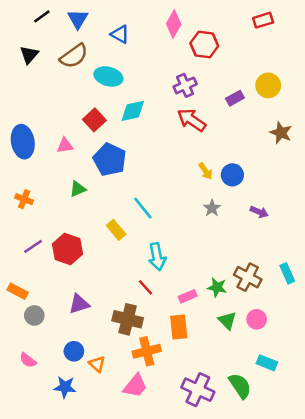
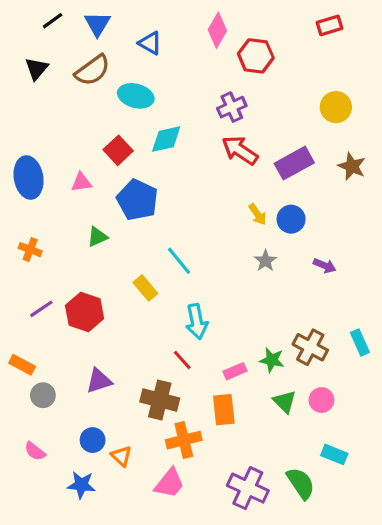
purple rectangle: (235, 98) -> (294, 163), moved, size x1.6

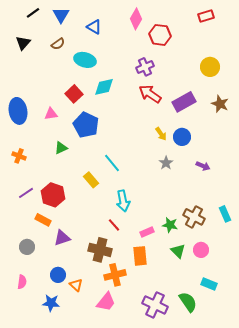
brown semicircle: (93, 70) -> (58, 44), size x0.6
orange rectangle: (22, 365) -> (43, 220), moved
pink semicircle: (35, 451) -> (22, 282), turned -120

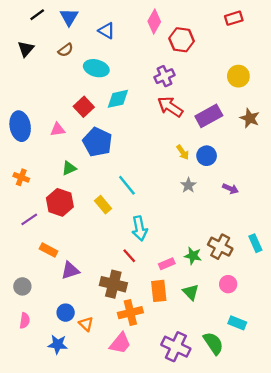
red hexagon: (53, 195) -> (60, 202), moved
gray circle: (27, 247) -> (22, 286), moved
green triangle: (178, 251) -> (191, 292), moved

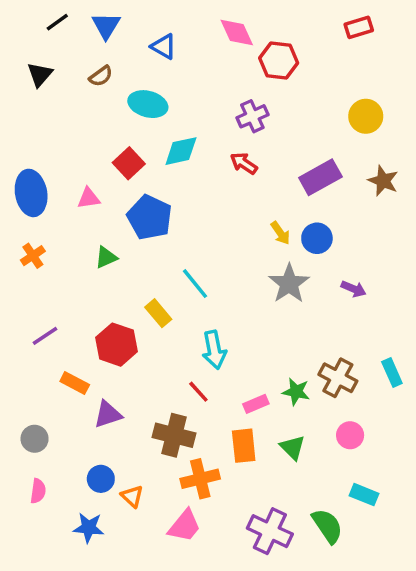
pink diamond: (154, 22) -> (237, 33), turned -55
red arrow: (170, 107) -> (244, 163), moved, size x0.7
orange cross: (21, 177) -> (33, 256), moved, turned 35
gray star: (188, 185) -> (289, 284), size x1.6
red hexagon: (60, 202) -> (116, 345), moved

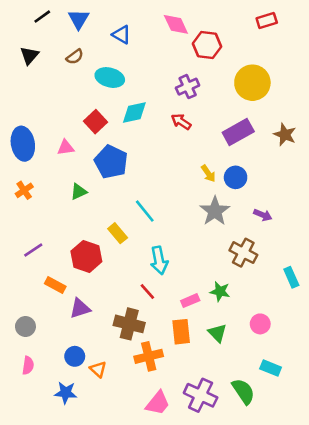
yellow circle: (366, 116) -> (252, 83), moved, size x1.4
brown cross: (338, 378) -> (243, 253), moved
pink trapezoid: (184, 526) -> (158, 403), moved

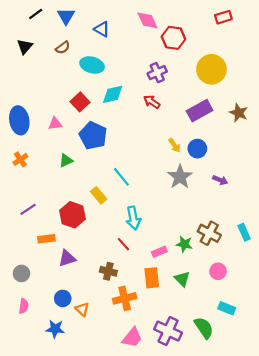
brown cross: (243, 253) -> (209, 233), moved
orange rectangle: (55, 285) -> (46, 239), turned -35
brown cross: (129, 324) -> (108, 271), size x0.7

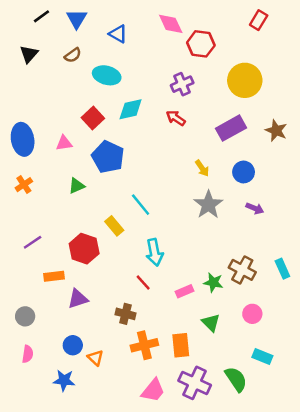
red rectangle: (223, 17) -> (259, 20), turned -42
blue circle: (197, 149) -> (244, 172), moved
orange rectangle: (152, 278) -> (181, 345), moved

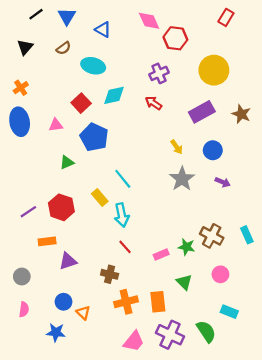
orange cross: (24, 185) -> (21, 88), moved
red hexagon: (84, 249) -> (61, 207), moved
cyan arrow: (154, 252) -> (122, 215), moved

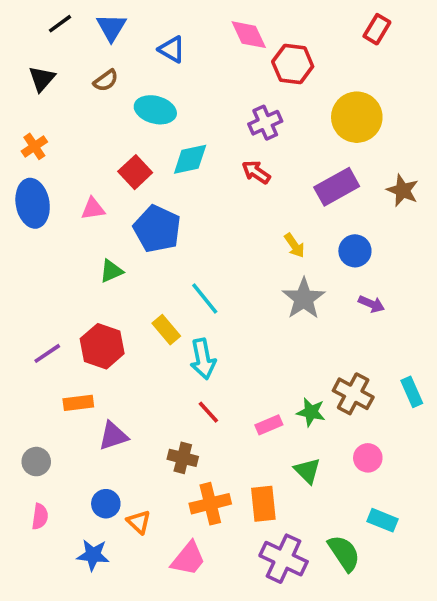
pink trapezoid: (134, 341) -> (188, 559), moved

